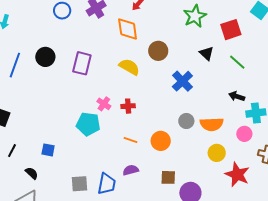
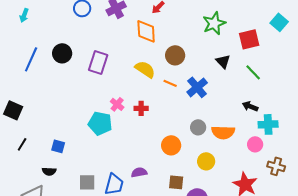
orange line: (131, 140) -> (170, 83), moved
yellow circle: (217, 153) -> (206, 161), moved
black semicircle: (32, 173) -> (49, 171), moved, turned 136

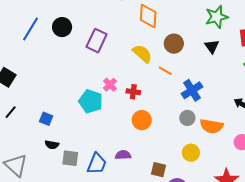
black triangle: (223, 61) -> (212, 46), moved
blue cross: (197, 87) -> (192, 90), moved
orange circle: (171, 145) -> (142, 120), moved
black semicircle: (49, 171) -> (52, 145), moved

